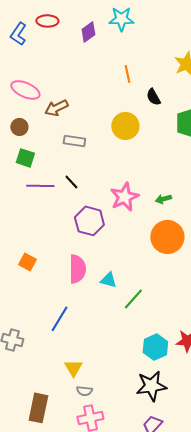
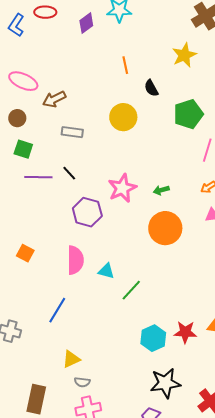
yellow triangle: (73, 368) -> (71, 359), turned 36
black star: (151, 386) -> (165, 383), moved

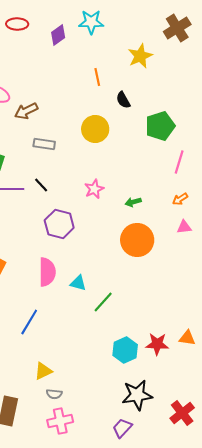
yellow star: (184, 55) -> (140, 56), moved
pink star: (122, 188) -> (94, 189), moved, size x0.7

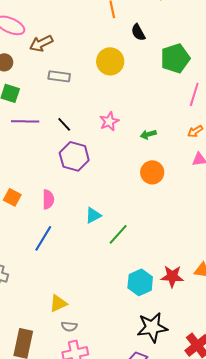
black line: (41, 185) -> (64, 124), moved
orange circle: (137, 240) -> (152, 172), size x0.7
pink semicircle: (47, 272) -> (48, 199), moved, size x0.7
cyan triangle: (78, 283) -> (93, 215), turned -42
blue line: (29, 322) -> (43, 238), moved

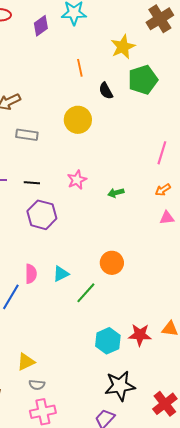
green pentagon: (175, 58) -> (143, 80), moved
black line: (64, 124) -> (32, 183), turned -42
orange circle: (152, 172) -> (112, 263), moved
pink semicircle: (48, 199) -> (31, 274), moved

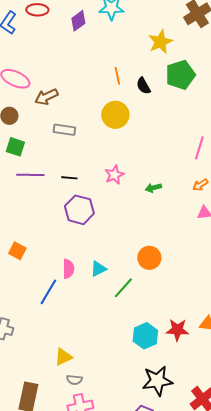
orange line: (80, 68) -> (117, 76), moved

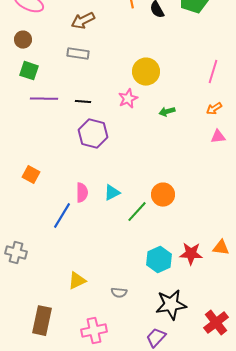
brown arrow: (46, 97) -> (83, 21), moved
yellow circle: (115, 115) -> (146, 72), moved
orange circle: (149, 258) -> (163, 195), moved
gray semicircle: (74, 380) -> (119, 293), moved

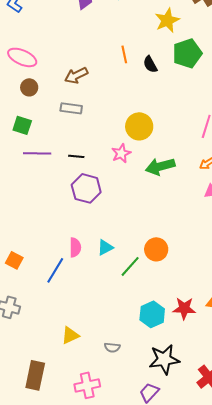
brown circle: (23, 40) -> (29, 87), moved
green arrow: (167, 112) -> (160, 166), size x1.8
orange square: (31, 175) -> (14, 260), moved

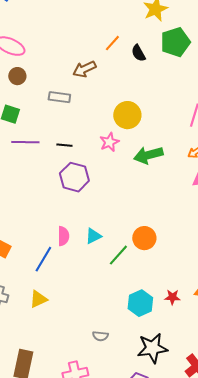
orange line: (124, 54) -> (112, 43), turned 54
brown arrow: (76, 75) -> (84, 69), moved
red star: (184, 308) -> (172, 297), size x0.7
yellow triangle: (70, 335) -> (38, 299), moved

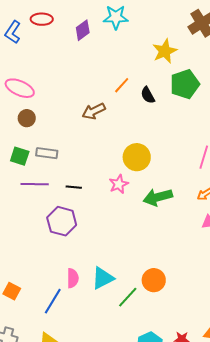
gray rectangle: (59, 97) -> (47, 153), moved
purple hexagon: (74, 177) -> (62, 221), moved
cyan triangle: (93, 236) -> (103, 278), size x1.4

